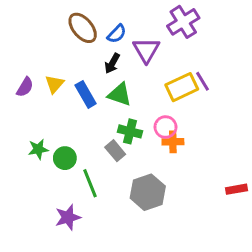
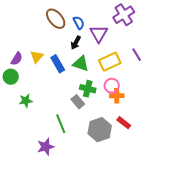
blue semicircle: (117, 34) -> (79, 23), turned -72
yellow rectangle: (182, 87) -> (110, 62), moved
green circle: (65, 158) -> (11, 77), moved
red rectangle: (237, 189) -> (124, 123), moved, turned 48

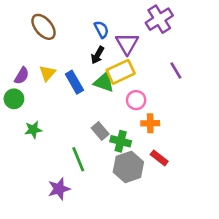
brown ellipse: (56, 19) -> (44, 27), moved
yellow rectangle: (110, 62) -> (121, 72), moved
pink circle: (112, 86) -> (136, 100), moved
green cross: (88, 89) -> (121, 141), moved

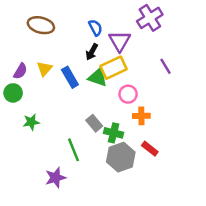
brown ellipse: (44, 27) -> (41, 25), turned -35

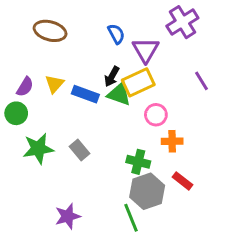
black arrow: (92, 52) -> (112, 76), moved
blue rectangle: (70, 77) -> (85, 94), turned -40
green star: (31, 122) -> (38, 149), size x1.5
gray rectangle: (94, 123) -> (79, 150), moved
green line: (74, 150) -> (131, 218), moved

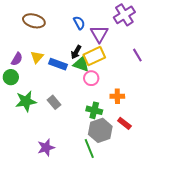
pink circle: (156, 115) -> (91, 78), moved

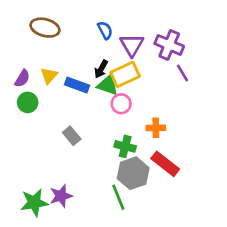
purple cross: (124, 15) -> (169, 45), moved, turned -35
green circle: (11, 77) -> (28, 102), moved
green star: (26, 101) -> (34, 203), moved
red rectangle: (124, 123) -> (165, 164), size x1.5

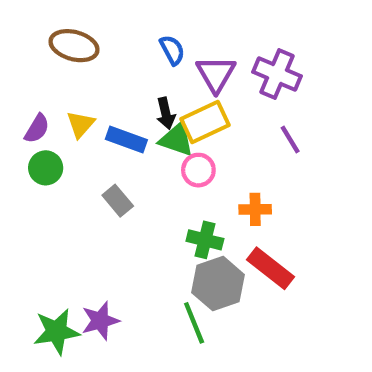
black arrow: (101, 69) -> (166, 113), turned -42
purple line: (183, 73) -> (290, 139), moved
gray rectangle: (72, 136) -> (118, 201), moved

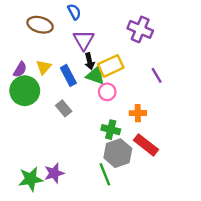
blue semicircle: (172, 50) -> (74, 12), moved
purple triangle: (216, 74) -> (84, 40), moved
purple cross: (277, 74) -> (140, 29), moved
blue rectangle: (126, 139) -> (68, 75), turned 42
green circle: (46, 168) -> (25, 91), size x1.6

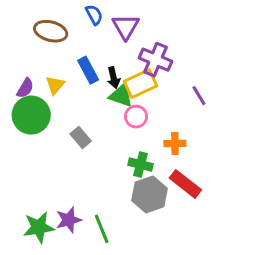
purple cross: (140, 29) -> (155, 60), moved
purple triangle: (84, 40) -> (126, 27), moved
blue rectangle: (68, 75) -> (88, 70), moved
green line: (105, 174) -> (102, 229), moved

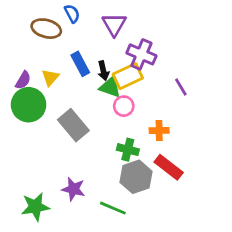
blue semicircle: (94, 15) -> (72, 14), moved
gray rectangle: (81, 138) -> (73, 125), size x1.6
purple star: (69, 220) -> (73, 189), moved, turned 30
green line: (102, 229) -> (113, 208), moved, turned -45

